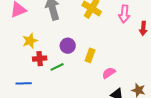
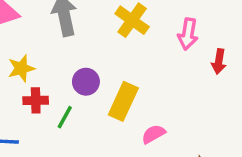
yellow rectangle: (90, 55) -> (123, 101), size x1.5
green line: (57, 67) -> (65, 117), turned -40

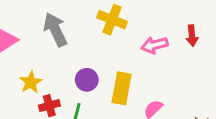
pink arrow: (188, 34) -> (154, 45), moved, turned 80

